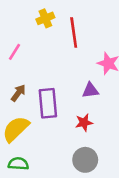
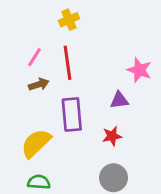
red line: (74, 33) -> (68, 63), moved
brown arrow: (18, 93) -> (39, 84), moved, turned 36

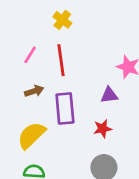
yellow cross: (69, 20) -> (62, 20), turned -30
brown arrow: (39, 84) -> (34, 91), moved

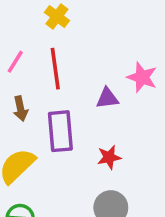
brown arrow: (34, 91) -> (20, 109), turned 96
purple triangle: (109, 95) -> (107, 98), moved

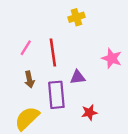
yellow cross: (57, 17) -> (76, 17), moved, turned 35
purple triangle: (107, 98) -> (78, 77), moved

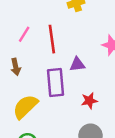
brown arrow: (29, 80) -> (16, 67), moved

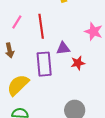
red star: (89, 101) -> (78, 63), moved

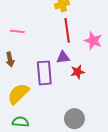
pink line: (17, 22) -> (17, 31), turned 64
red line: (41, 26) -> (67, 30), moved

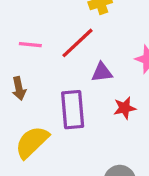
red line: (67, 30) -> (77, 43), moved, turned 55
purple triangle: (63, 57) -> (102, 72), moved

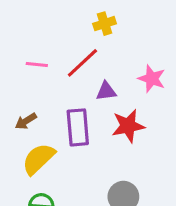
brown arrow: (19, 88) -> (26, 121), moved, turned 70
red star: (125, 108) -> (128, 126), size x1.5

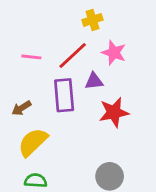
pink star: (152, 79) -> (114, 53), moved
purple rectangle: (78, 127) -> (64, 95), moved

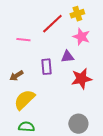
yellow cross: (93, 20) -> (77, 14), moved
red line: (73, 55) -> (52, 24), moved
purple rectangle: (64, 95) -> (46, 67), size x0.7

